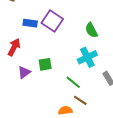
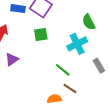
green semicircle: (91, 30) -> (89, 22), moved
green square: (45, 64) -> (41, 35), moved

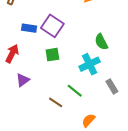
brown line: (70, 88) -> (56, 102), moved
orange semicircle: (54, 99) -> (89, 120), moved, turned -40

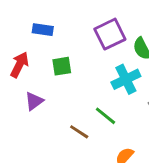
purple square: (52, 26) -> (110, 34), moved, turned 30
green square: (52, 55) -> (62, 66), moved

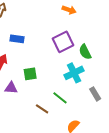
green square: (62, 66) -> (30, 74), moved
purple triangle: (34, 101) -> (11, 88), turned 40

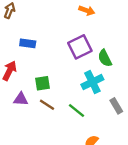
brown line: (42, 109) -> (47, 105), moved

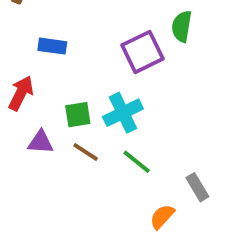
green semicircle: (105, 58) -> (182, 26), moved, turned 36
cyan cross: (92, 82) -> (123, 113), moved
gray rectangle: (116, 106) -> (197, 187), moved

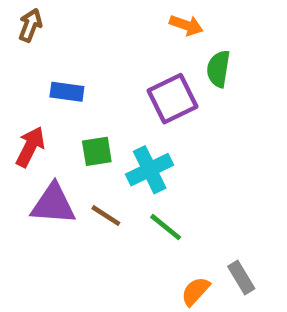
green square: (78, 115) -> (97, 151), moved
purple triangle: (41, 142) -> (53, 204), size x1.5
gray rectangle: (197, 187) -> (241, 277), moved

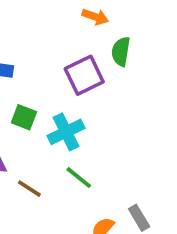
green square: (97, 151) -> (24, 117), turned 30
brown line: (106, 216) -> (29, 189), moved

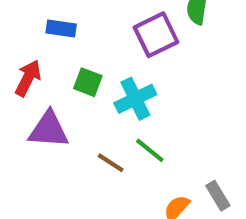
brown line: (29, 189) -> (111, 163), moved

